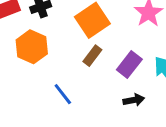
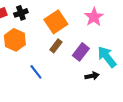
black arrow: (134, 100) -> (92, 76), moved

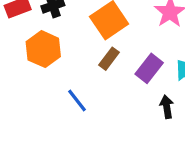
black arrow: (92, 76) -> (167, 107), turned -88

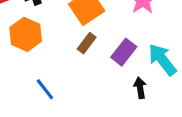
blue line: (77, 100) -> (45, 89), moved

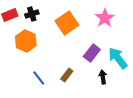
brown rectangle: (87, 43) -> (67, 75), moved

